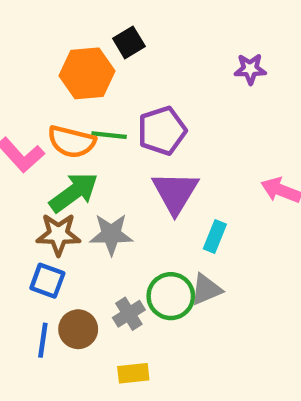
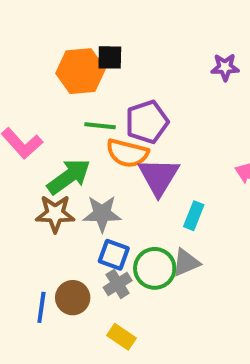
black square: (129, 42) -> (110, 57), moved, turned 32
orange semicircle: (72, 142) -> (127, 153), moved
blue square: (47, 281) -> (114, 255), moved
yellow rectangle: (133, 373) -> (122, 337), turned 40

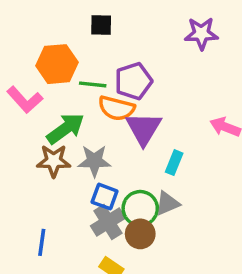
purple star: (225, 67) -> (201, 33), size x1.4
orange hexagon: (80, 71) -> (57, 64), moved
gray cross: (118, 284) -> (108, 222), size x1.4
brown circle: (73, 298) -> (140, 234), moved

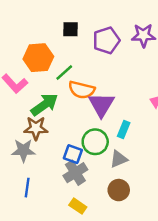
purple pentagon: (133, 81) -> (106, 40), moved
green line: (93, 84) -> (64, 72), turned -48
gray star: (94, 161) -> (23, 150), moved
green circle: (140, 208) -> (95, 142), moved
brown circle: (140, 234) -> (119, 190), moved

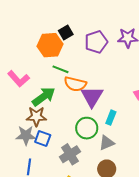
black square: (70, 29) -> (66, 33), turned -32
orange hexagon: (38, 58) -> (50, 45), moved
green line: (64, 72) -> (60, 69), turned 63
blue square: (73, 154) -> (43, 139), moved

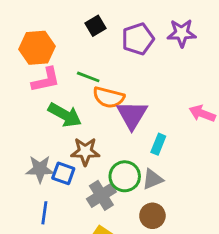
orange hexagon: (50, 45) -> (37, 48), moved
pink L-shape: (19, 79) -> (46, 80), moved, turned -60
green arrow: (44, 97) -> (65, 115), turned 65
brown star: (36, 116) -> (85, 151), moved
green circle: (87, 128) -> (125, 176), moved

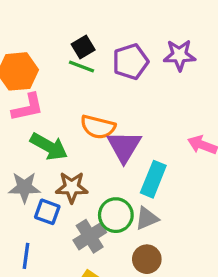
green line: (88, 77) -> (82, 67), moved
cyan rectangle: (158, 144) -> (153, 179), size x1.5
gray star: (40, 169) -> (24, 187), moved

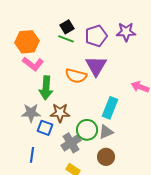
pink L-shape: (28, 107) -> (33, 64), turned 50
green arrow: (49, 147) -> (46, 88), turned 65
purple triangle: (124, 147) -> (96, 66), moved

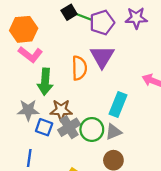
green line: (66, 39) -> (84, 17), moved
orange semicircle: (76, 76) -> (79, 68), turned -105
gray cross: (71, 143) -> (69, 127), moved

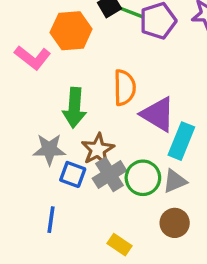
orange hexagon: (24, 29) -> (71, 31), moved
pink L-shape: (30, 54) -> (33, 58), moved
purple triangle: (102, 57) -> (158, 114), moved, turned -30
brown star: (61, 110) -> (98, 149), turned -30

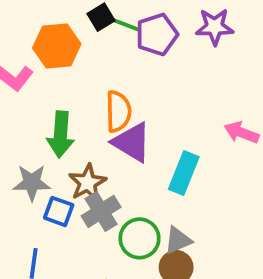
purple triangle: (158, 114) -> (132, 142), moved
green circle: (143, 178) -> (140, 238), moved
gray triangle: (175, 181) -> (178, 240), moved

